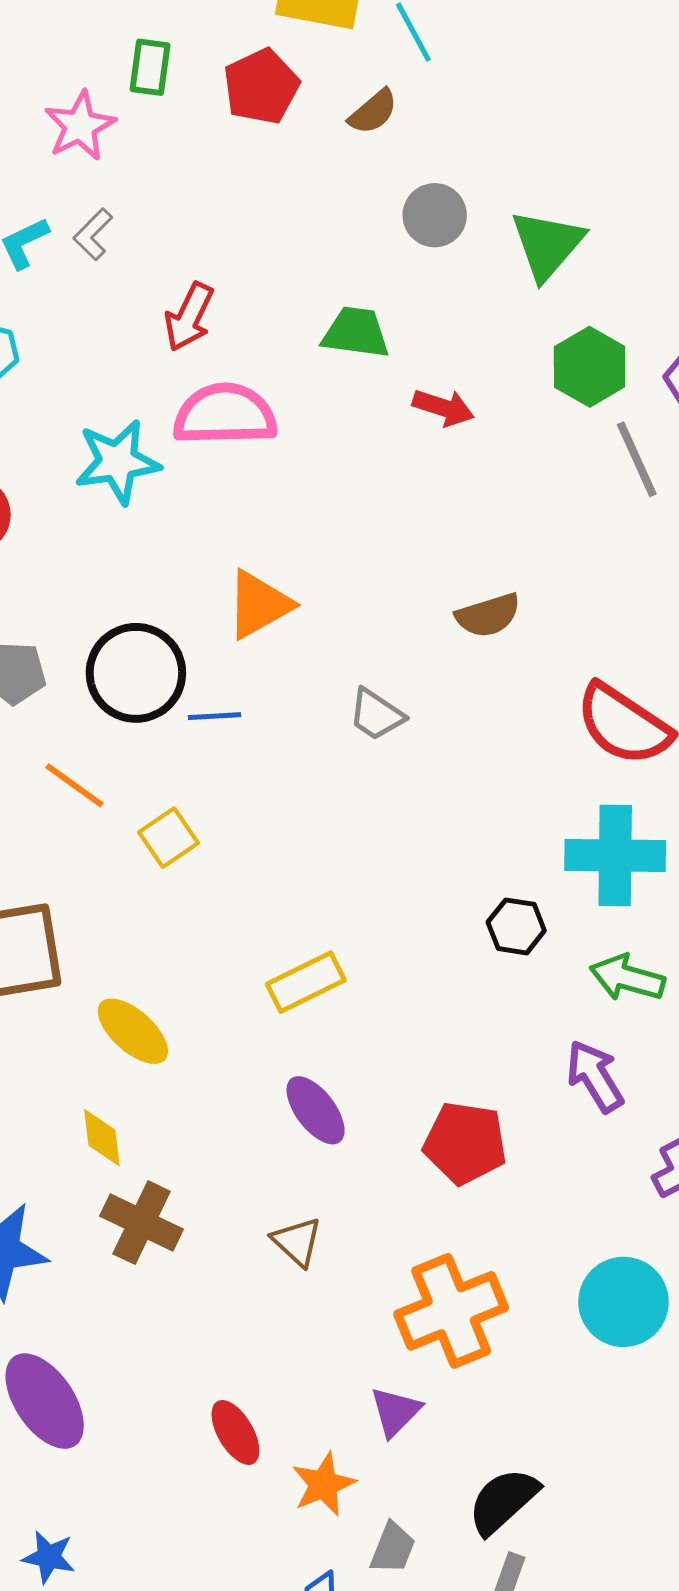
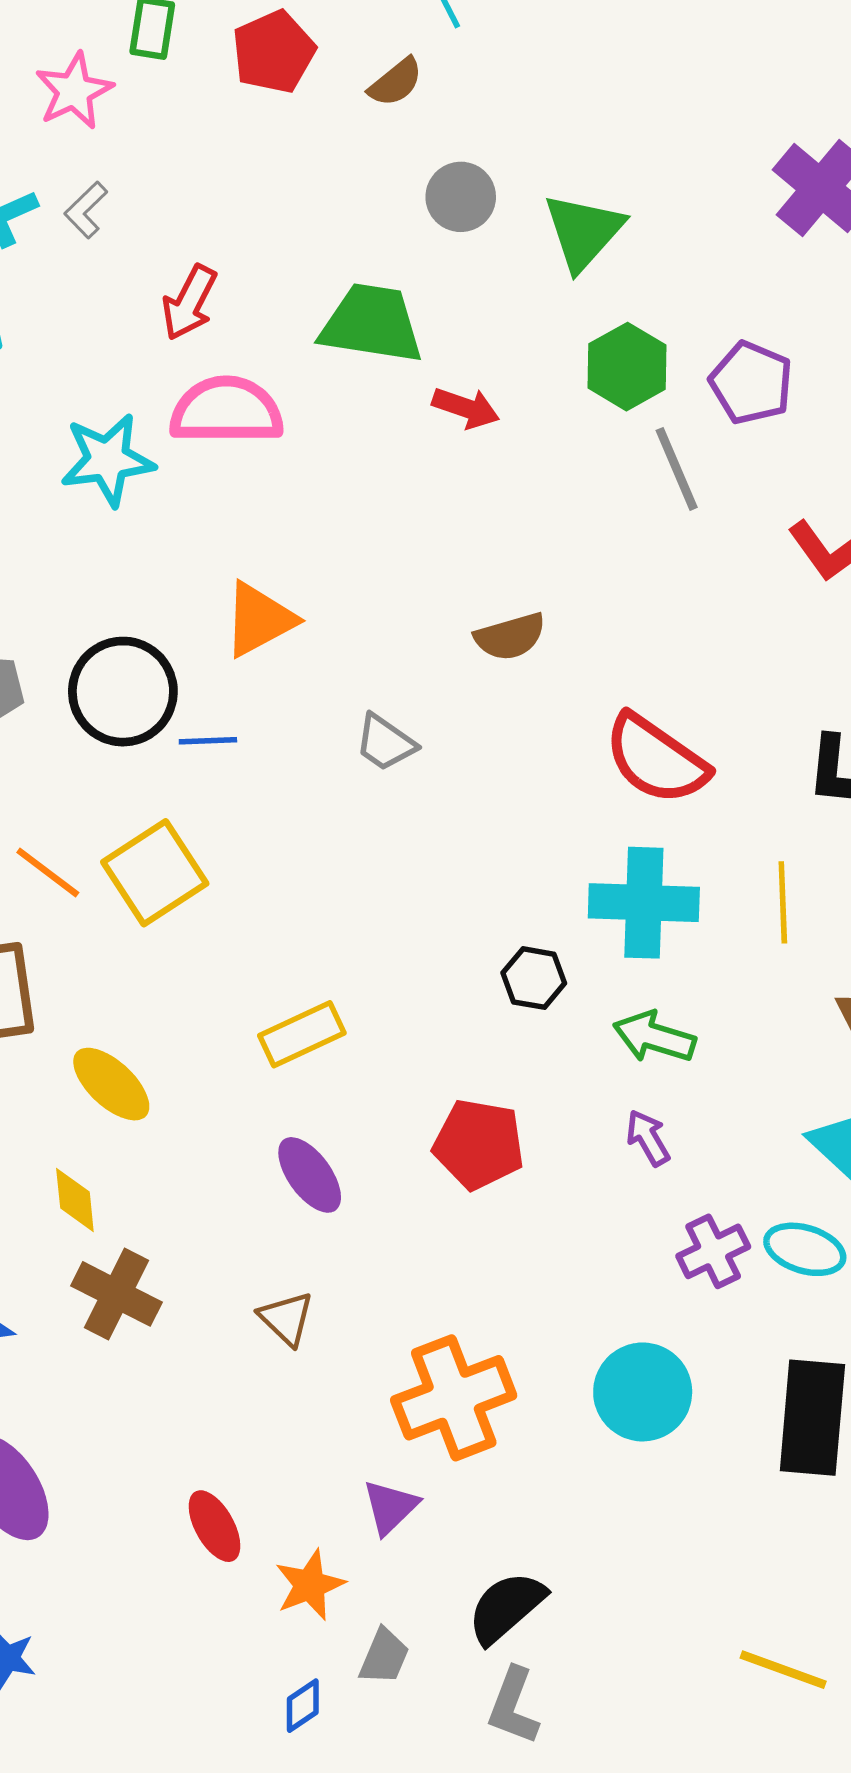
green trapezoid: (356, 333) -> (372, 324), size x1.4
orange line: (74, 785) -> (48, 872), moved
yellow square: (168, 838) -> (155, 873), size x1.6
purple arrow: (595, 1076) -> (648, 1138), moved, size x0.7
red pentagon: (465, 1143) -> (479, 1144), moved

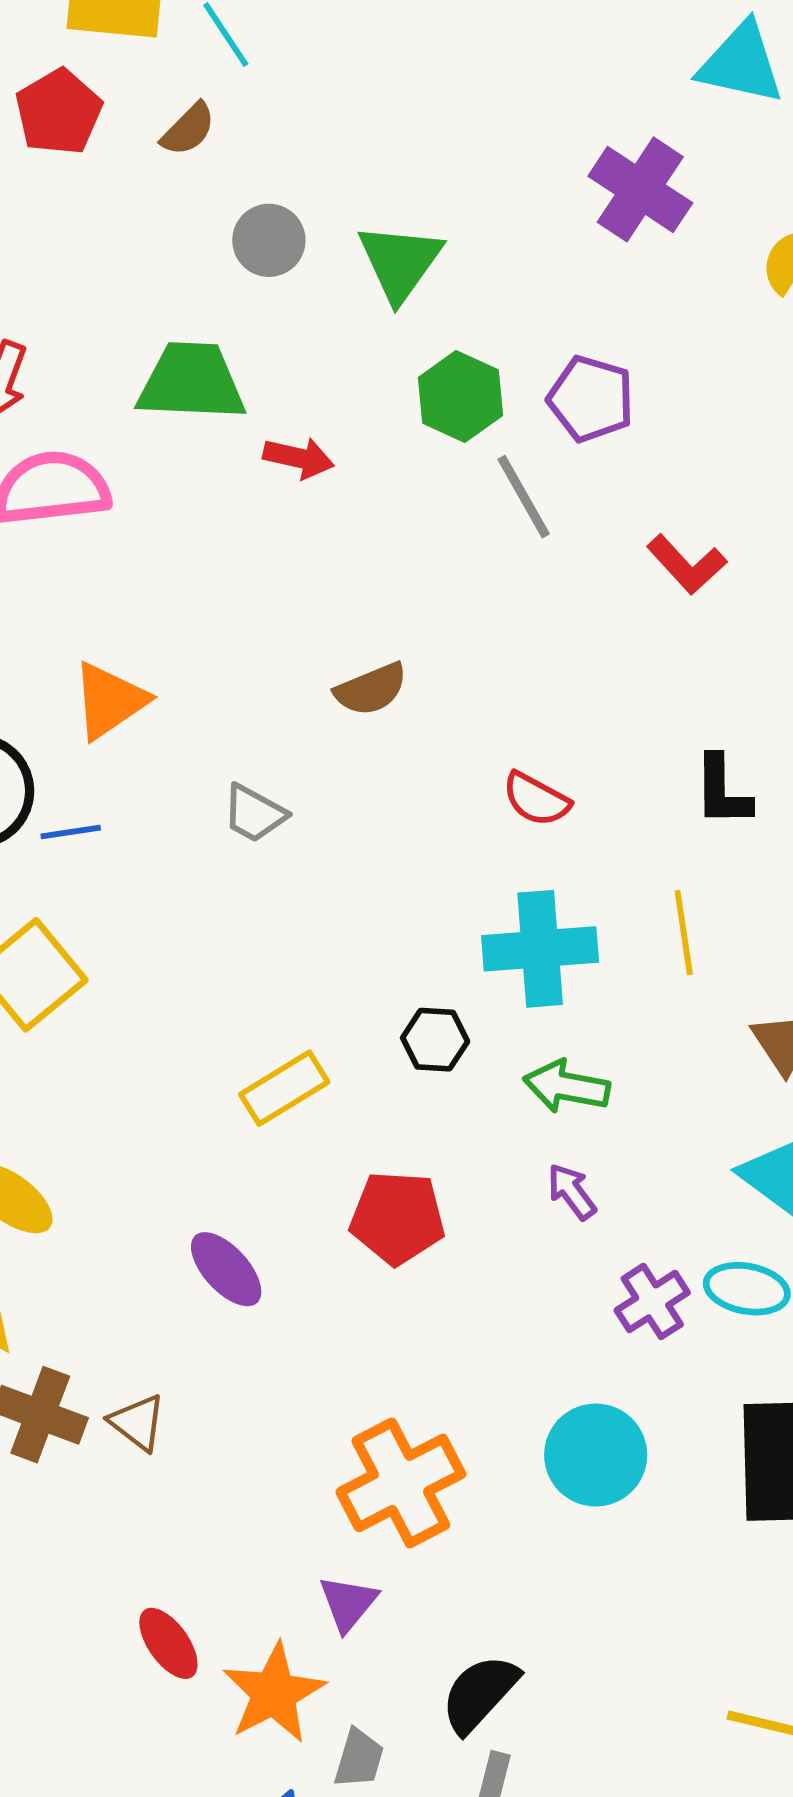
red semicircle: (656, 759) -> (536, 799), size x0.6
yellow rectangle: (302, 1034) -> (284, 1088), moved
brown triangle: (286, 1318) -> (138, 1422), moved
orange star: (310, 1585) -> (274, 1693), size x1.4

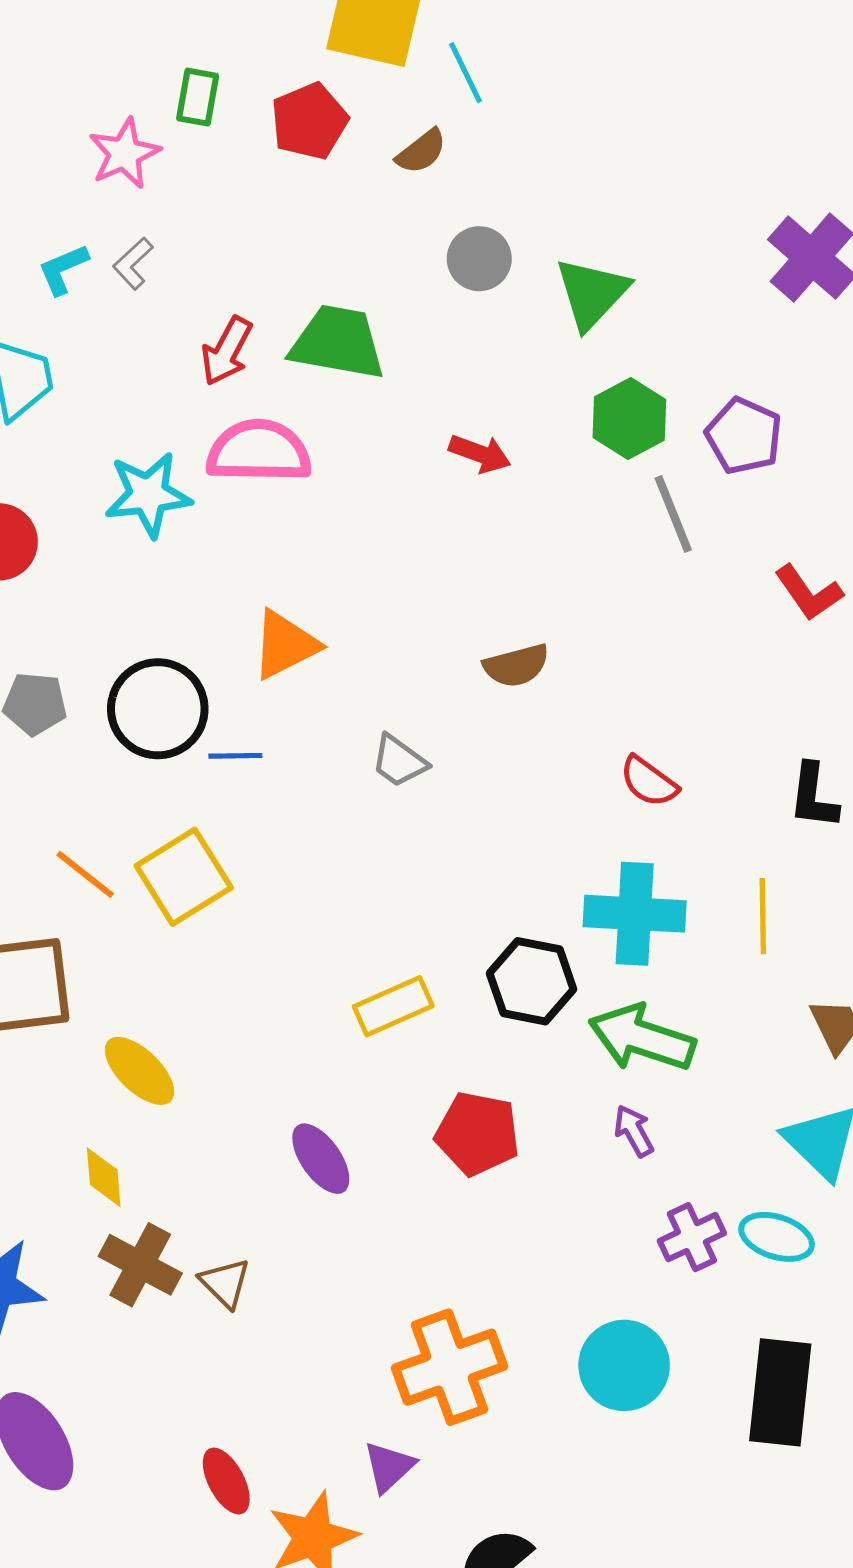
green trapezoid: (191, 382) -> (338, 342), moved
black hexagon: (435, 1040) -> (532, 981), size x1.5
green arrow: (567, 1087) -> (642, 1038), size x1.4

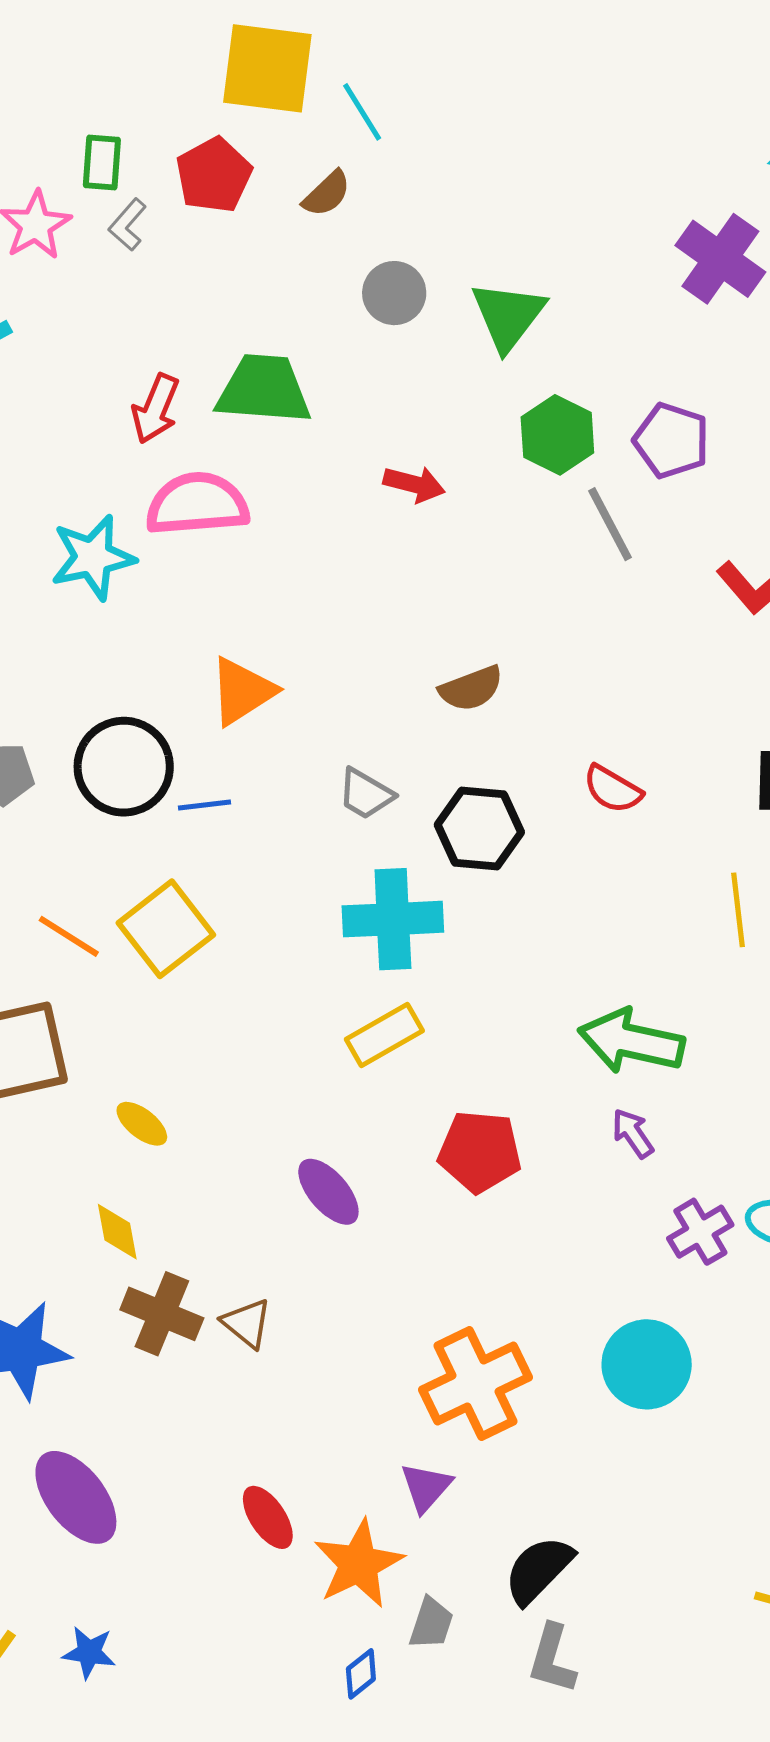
gray L-shape: (133, 264) -> (128, 225), moved
cyan cross: (635, 914) -> (393, 919), moved
black hexagon: (532, 981) -> (479, 828), moved
yellow ellipse: (140, 1071) -> (142, 1124), size x0.7

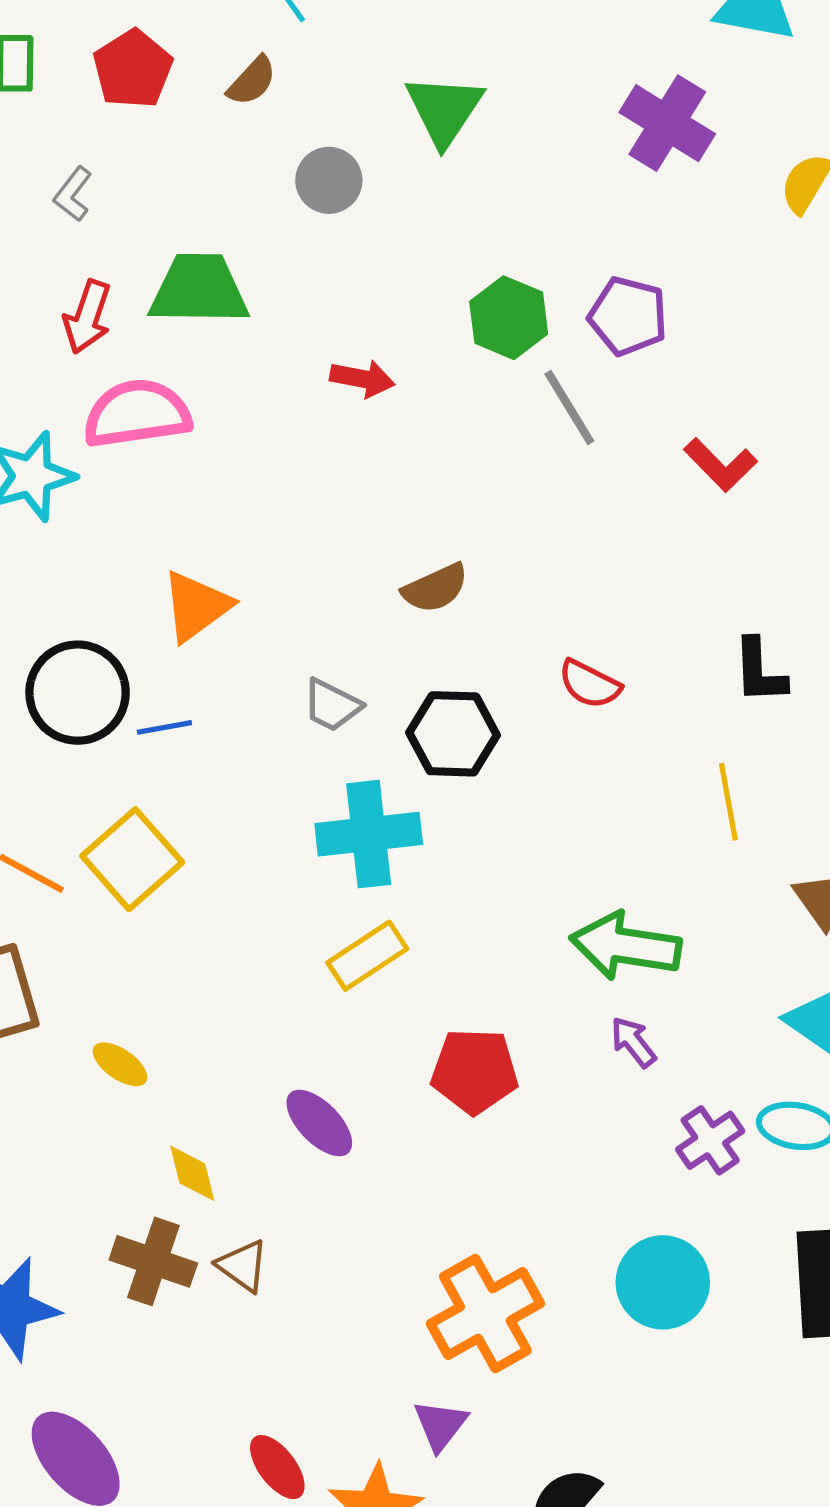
gray L-shape: (128, 225) -> (73, 194), moved
green triangle: (508, 316) -> (444, 110), moved
yellow diamond: (117, 1232) -> (192, 1173), moved

